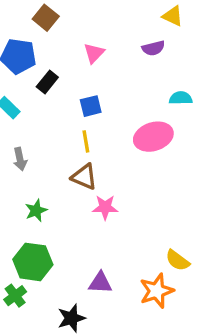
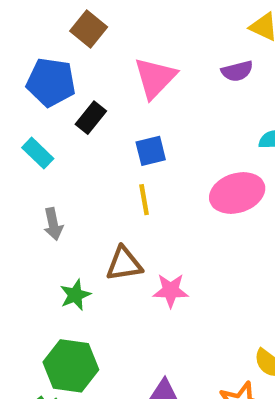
pink triangle: (94, 53) -> (155, 78), size x1.5
brown triangle: (84, 177) -> (124, 264), moved, turned -32

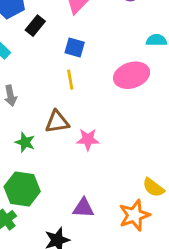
blue square: (151, 151) -> (75, 47), turned 30
green star: (75, 295) -> (25, 142), turned -30

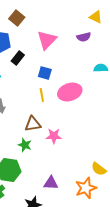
pink ellipse: (132, 75) -> (70, 92), moved
green star: (25, 142) -> (25, 145), moved

